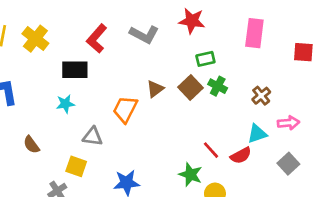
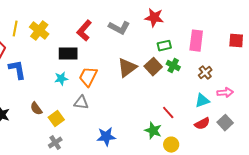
pink rectangle: (254, 33) -> (196, 41), moved
brown triangle: (155, 89) -> (127, 68), size x1.5
orange trapezoid: (125, 109) -> (88, 77), moved
red semicircle: (241, 155) -> (202, 124), moved
yellow square: (76, 166) -> (56, 119), moved, turned 35

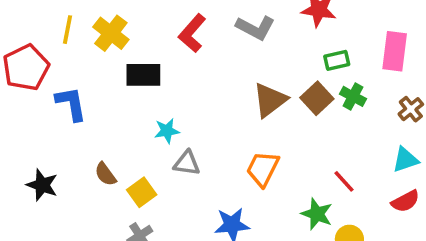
black rectangle: (68, 54) -> (143, 75), moved
orange trapezoid: (88, 77) -> (263, 169), moved
cyan star: (61, 79) -> (167, 131), moved

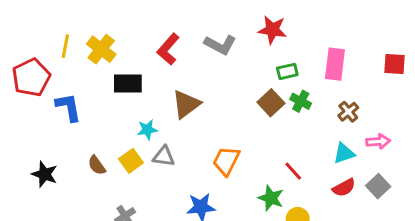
brown triangle: (270, 100) -> (186, 104), moved
yellow square: (142, 192) -> (131, 161), moved

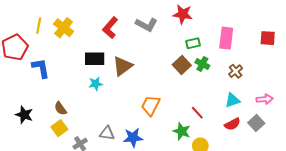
black rectangle: (128, 83) -> (95, 59), moved
pink arrow: (378, 141) -> (265, 99), moved
gray triangle: (164, 156) -> (107, 133), moved
yellow square: (131, 161) -> (59, 128), moved

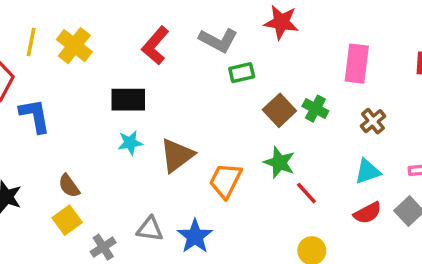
green rectangle: (193, 43) -> (242, 73), moved
brown triangle: (123, 66) -> (177, 155), moved
green star: (182, 131) -> (279, 163), moved
blue star: (133, 138) -> (195, 236), turned -30

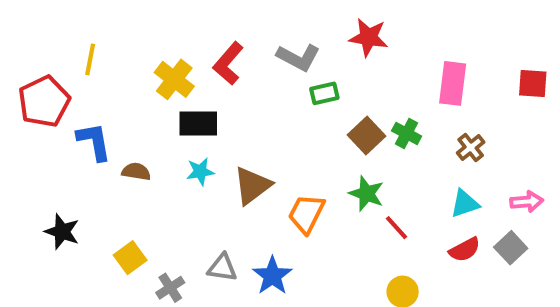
yellow cross: (74, 46) -> (174, 79), moved
brown semicircle: (69, 186) -> (136, 172), moved, turned 135

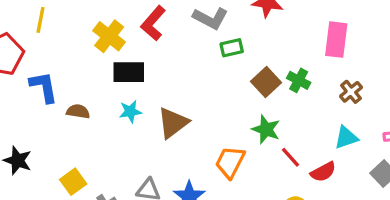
orange trapezoid: (306, 214) -> (230, 162), moved
red semicircle: (465, 250) -> (323, 172), moved

